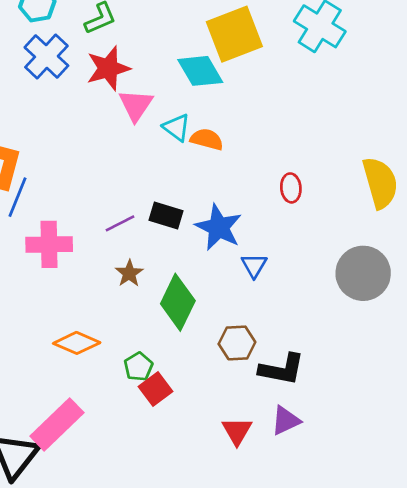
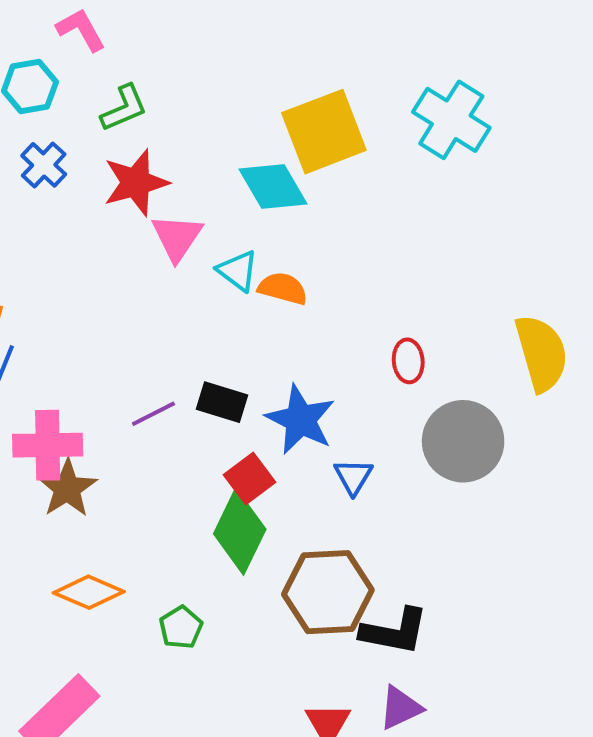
blue cross: (46, 57) -> (44, 165), size x0.7
brown star: (129, 273) -> (67, 488), moved, size x1.4
gray circle: (363, 273) -> (463, 441), moved
brown hexagon: (237, 343) -> (328, 592), size x1.6
red square: (156, 389) -> (249, 478), moved

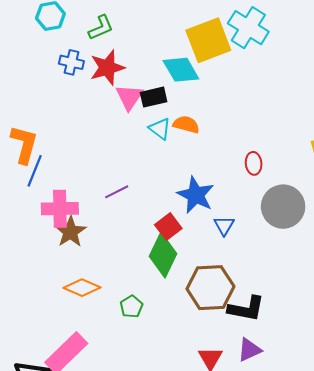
cyan cross: (451, 120) -> (248, 28), moved
blue cross: (44, 165) -> (71, 62), moved, turned -30
cyan triangle: (238, 271) -> (160, 129), moved
black rectangle: (222, 402) -> (154, 97), moved, turned -30

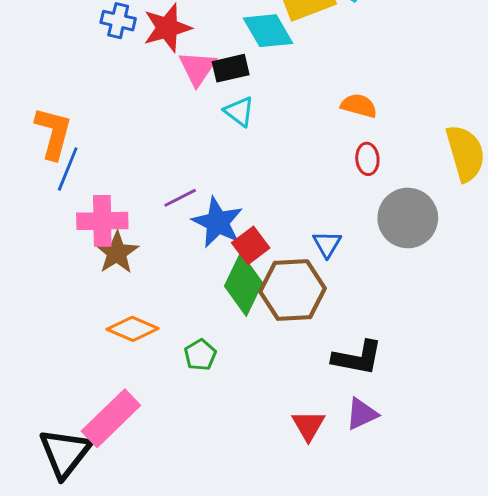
orange semicircle: (186, 124) -> (359, 106), moved
blue star: (196, 195) -> (218, 222), moved
brown hexagon: (210, 288) -> (293, 290), moved

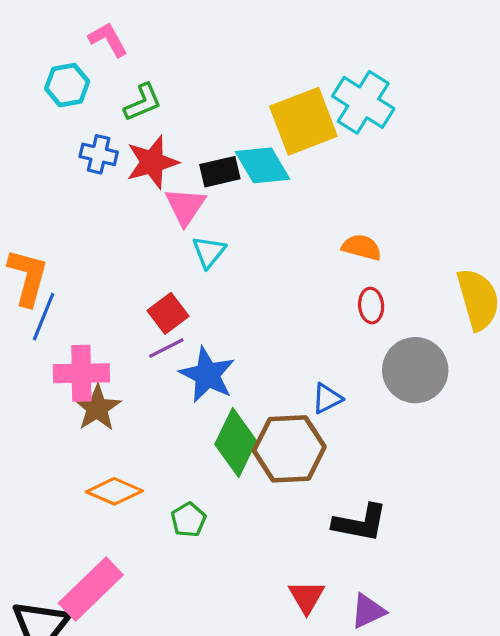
black rectangle: (231, 68) -> (220, 172), moved
cyan triangle: (239, 111) -> (209, 252), moved, turned 32
blue triangle: (327, 244) -> (327, 398), turned 32
red square: (251, 245) -> (168, 313), moved
purple triangle: (362, 414) -> (368, 611), moved

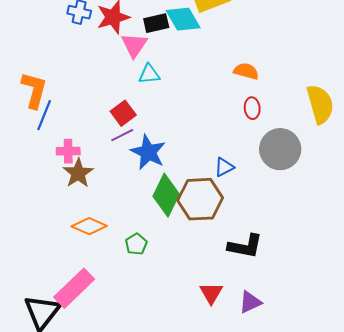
cyan triangle: (209, 252) -> (149, 74), turned 45
pink cross: (81, 373) -> (68, 151), size x0.7

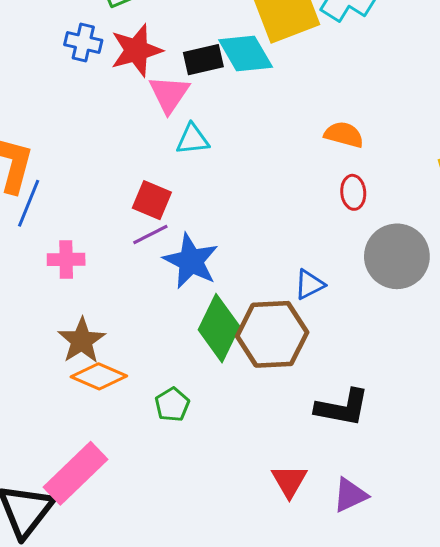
red square: (123, 113) -> (152, 200), turned -30
brown star: (78, 173) -> (82, 341), moved

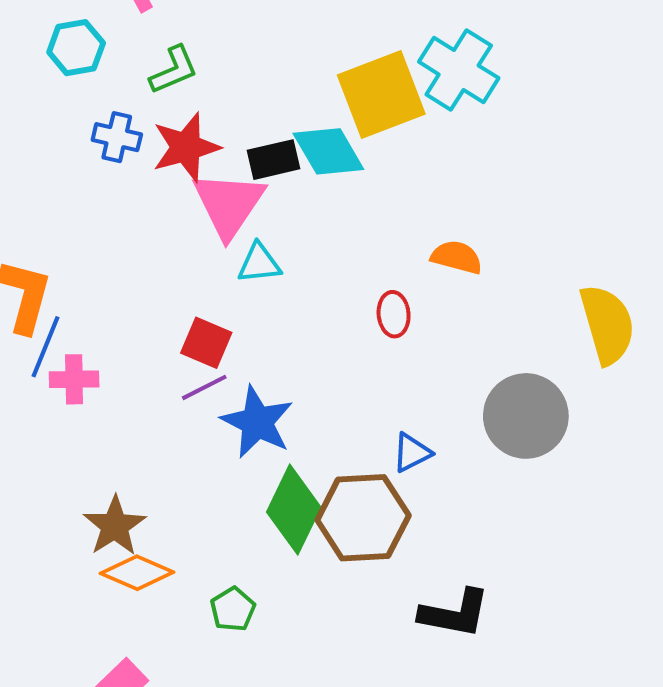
pink triangle: (169, 94) -> (229, 204), size x1.4
red ellipse: (353, 192) -> (394, 314), moved
pink cross: (66, 259) -> (74, 379), moved

